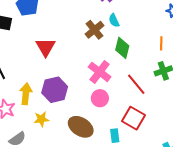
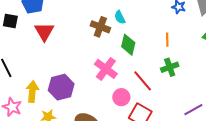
brown cross: (94, 30) -> (100, 27), turned -30
red triangle: (46, 47) -> (44, 32), moved
pink circle: (100, 98) -> (121, 97), moved

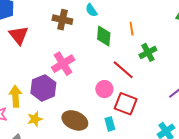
brown cross: (100, 27) -> (62, 20), moved
orange line: (167, 40) -> (132, 29), moved
pink cross: (106, 69) -> (63, 64), moved, turned 30

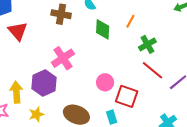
orange line: (132, 29) -> (130, 21), turned 40
red line: (123, 70) -> (153, 70), moved

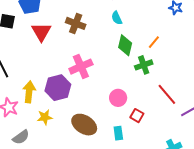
brown cross: (61, 14) -> (76, 23), moved
green cross: (147, 44) -> (144, 65), moved
red square: (127, 96) -> (137, 116), size x0.6

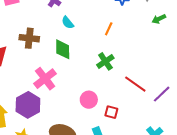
orange line: (154, 42) -> (109, 29), moved
green diamond: (125, 45) -> (63, 49), moved

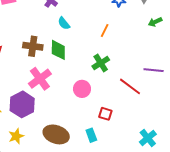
brown cross: (29, 38) -> (33, 46), moved
purple line: (162, 94) -> (154, 70), moved, turned 48
pink circle: (89, 100) -> (82, 89), moved

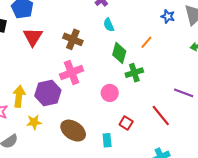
green diamond: (58, 50) -> (119, 53), moved
red line: (130, 86) -> (161, 115), moved

